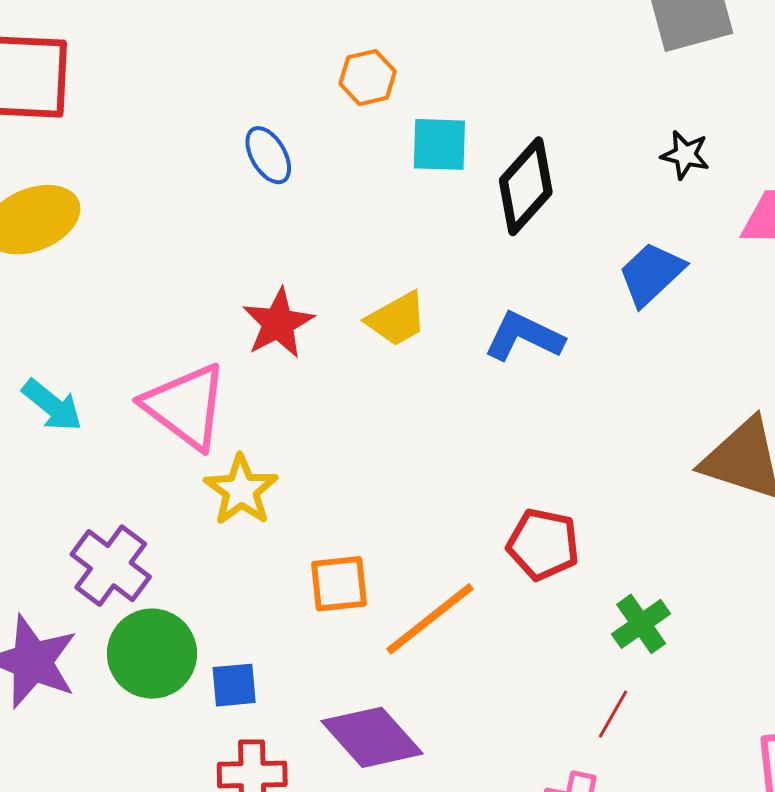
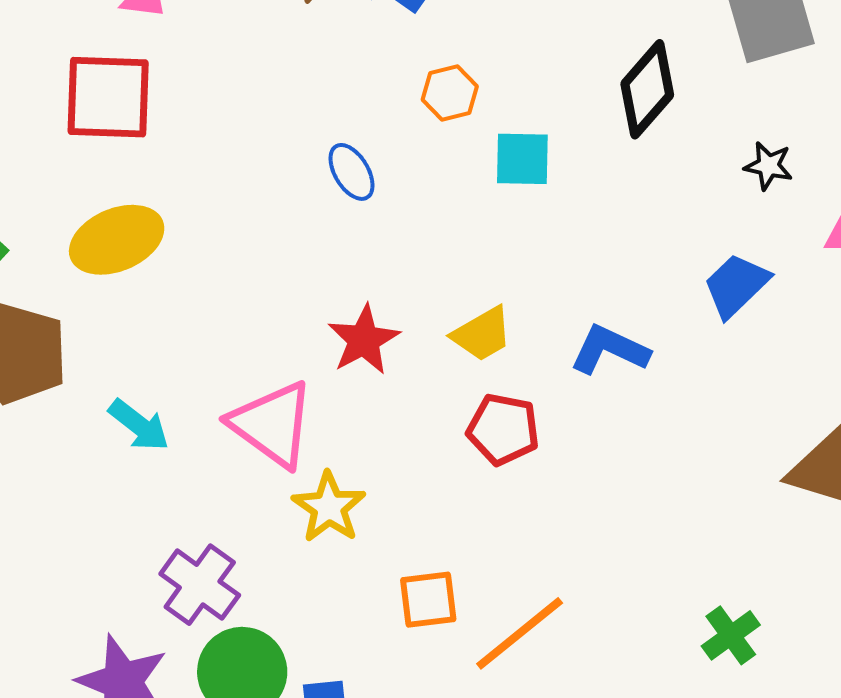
black diamond: (526, 186) -> (647, 89), moved
red pentagon: (543, 544) -> (503, 429), moved

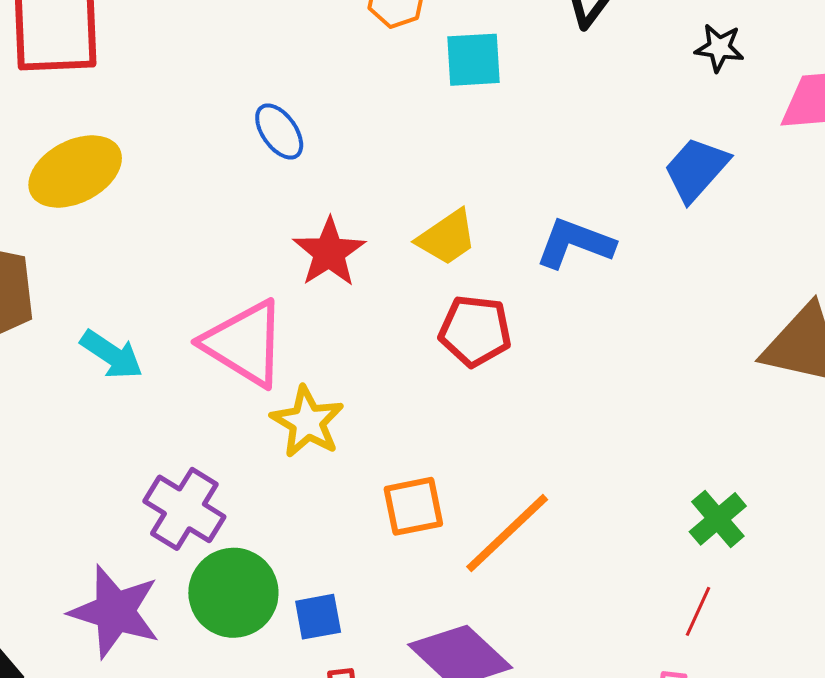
blue ellipse: (351, 172) -> (279, 131), moved

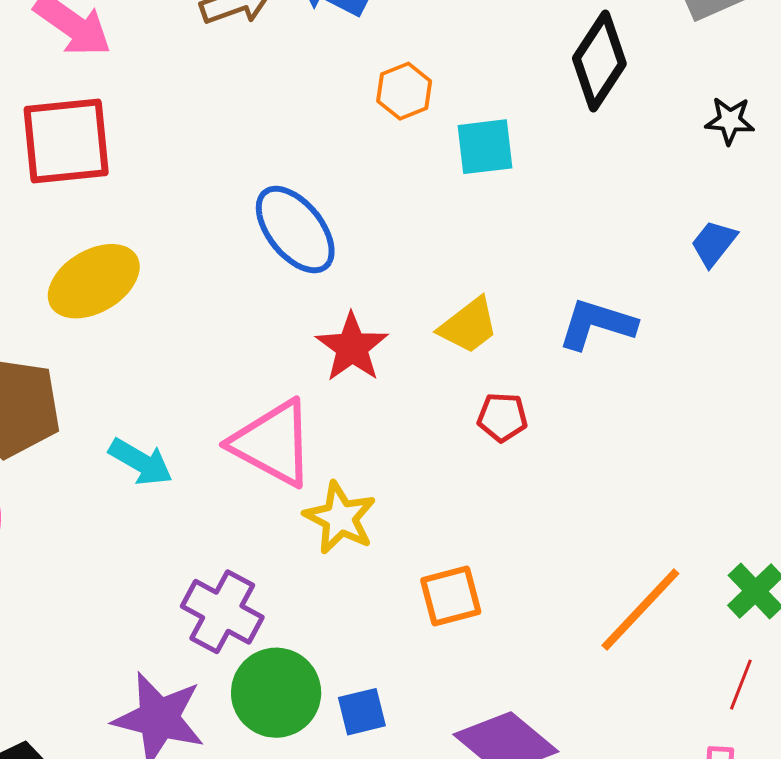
blue ellipse: (279, 131) -> (295, 230), size x1.6
blue trapezoid: (696, 169) -> (714, 243), size x0.7
red pentagon: (475, 331) -> (502, 417), size x0.7
orange line: (507, 533) -> (640, 610), moved

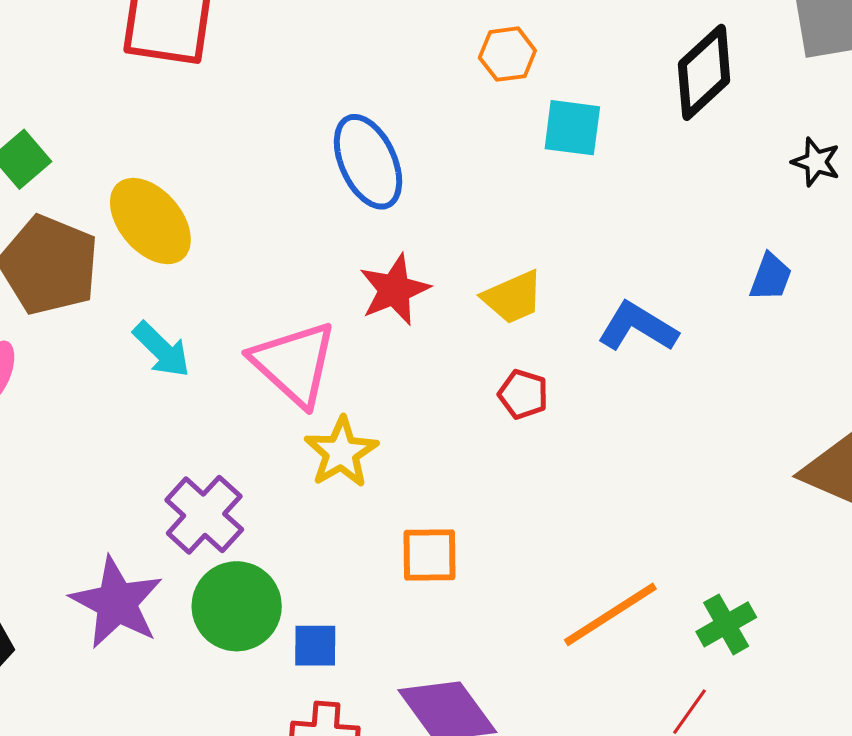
blue trapezoid: (714, 243) -> (771, 277), turned 148
yellow ellipse: (94, 281) -> (150, 221), moved, turned 66

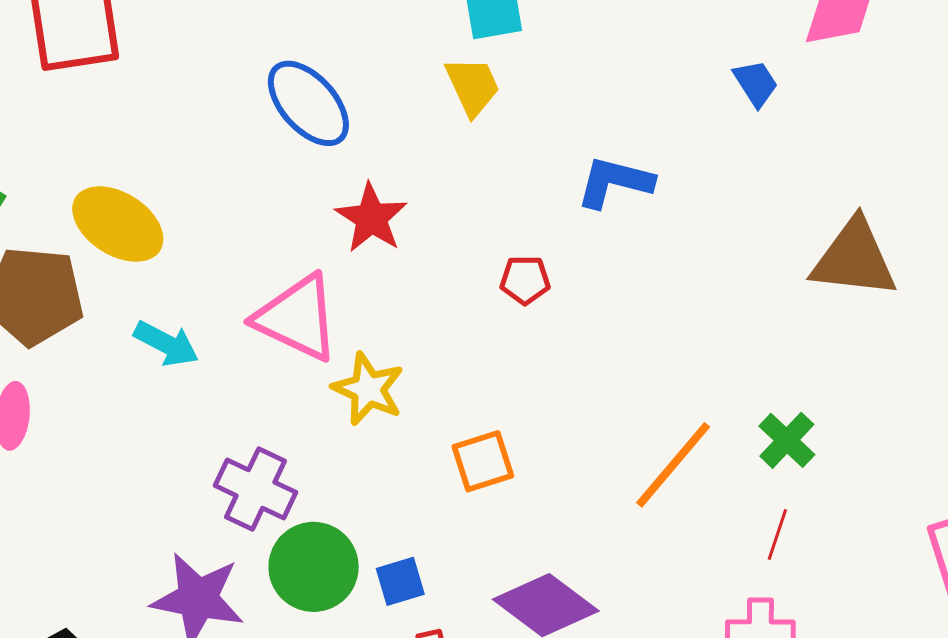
blue trapezoid: (771, 277) -> (756, 83), moved, turned -36
yellow trapezoid: (513, 297) -> (473, 86), moved, turned -74

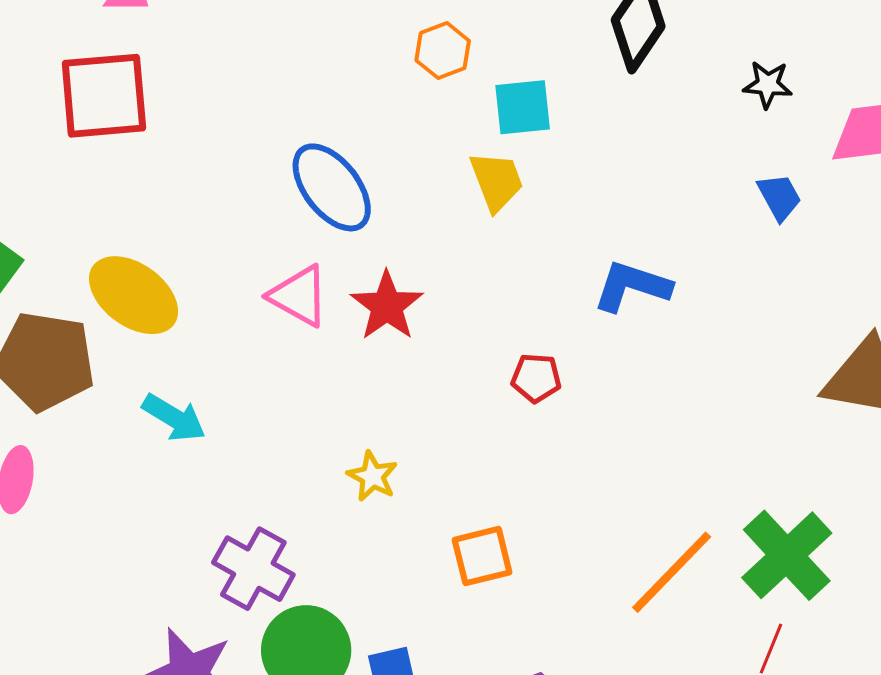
pink triangle: (297, 318) -> (299, 296), moved, size x0.7
yellow star: (368, 389) -> (372, 476), size x0.7
green cross: (787, 440) -> (787, 555), size x1.6

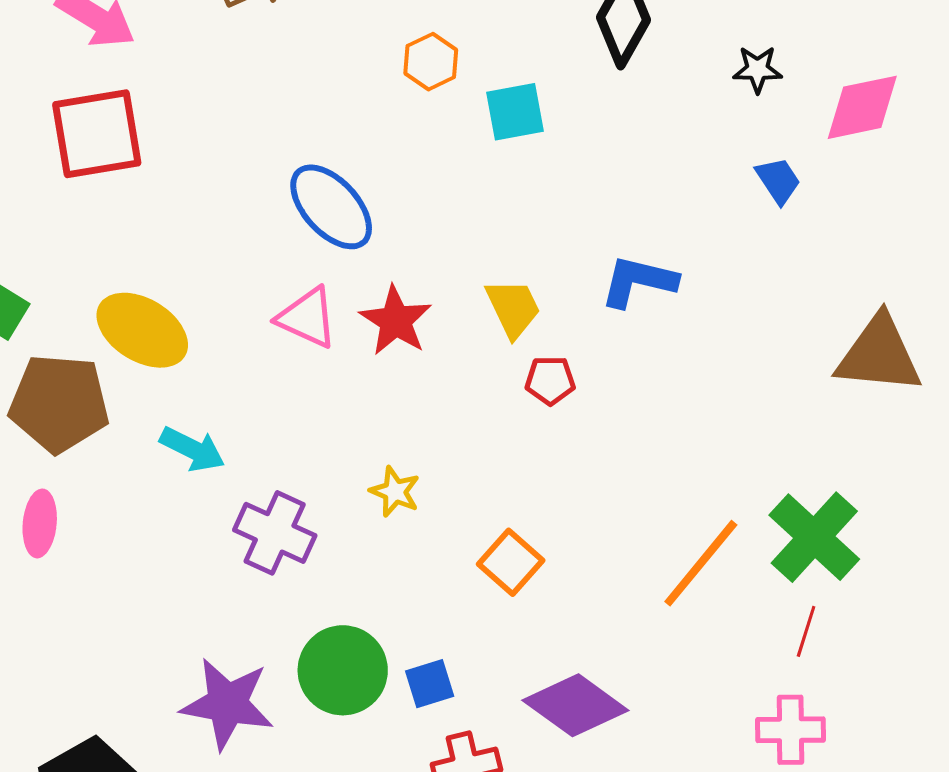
yellow trapezoid: (497, 181) -> (513, 308), moved
orange square: (482, 556) -> (511, 562), turned -30
purple cross: (253, 569) -> (275, 533), moved

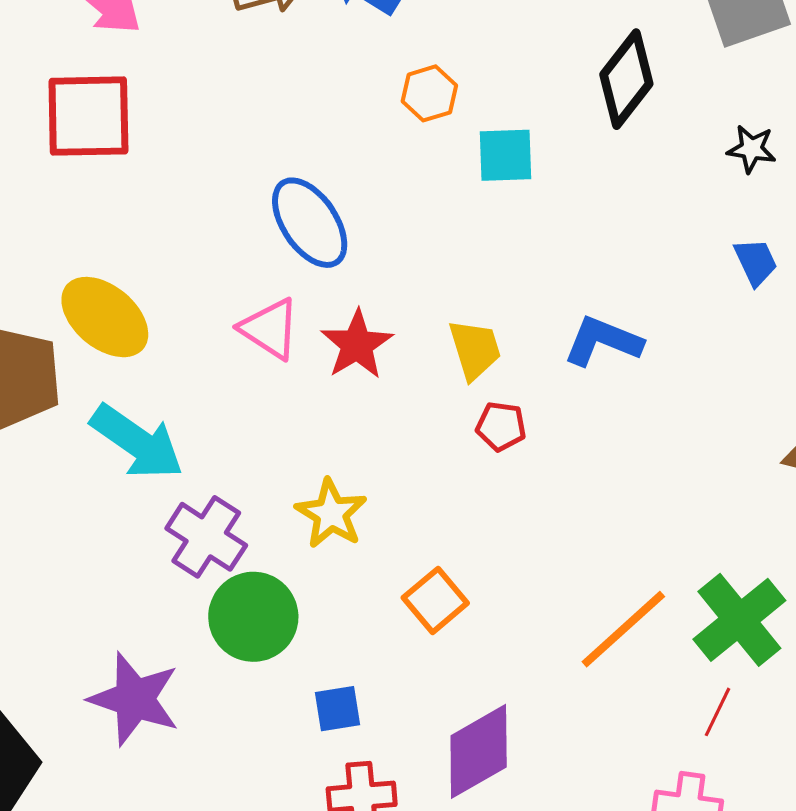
cyan arrow: (192, 449) -> (137, 442), size x1.5
yellow star: (395, 492) -> (331, 514), size x1.4
green circle: (343, 670) -> (253, 617), moved
purple diamond: (575, 705) -> (479, 751), turned -74

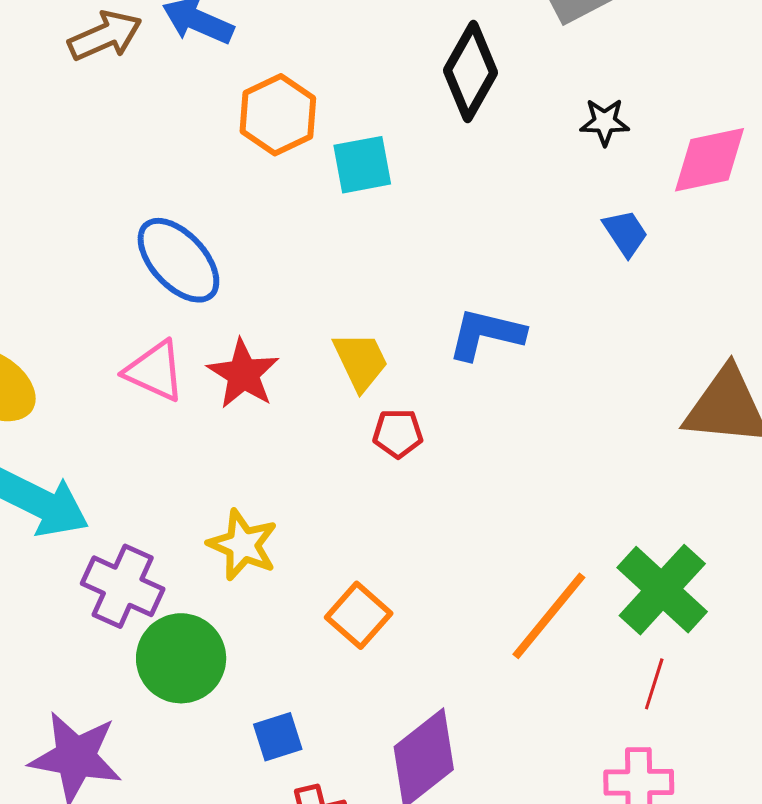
orange hexagon: (429, 93) -> (278, 115), size x1.4

